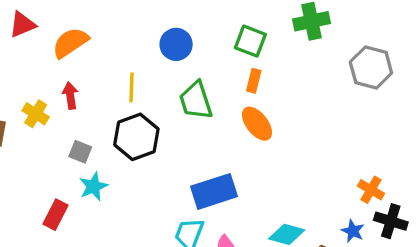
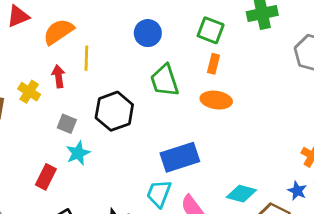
yellow line: (131, 87) -> (86, 58), moved
orange ellipse: (257, 124) -> (216, 100), turned -44

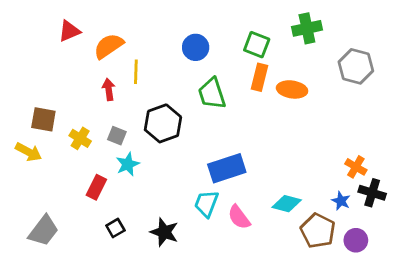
orange rectangle: (213, 64) -> (259, 77), size x1.4
yellow cross: (29, 92) -> (80, 138), moved
orange ellipse: (216, 100) -> (292, 89), moved

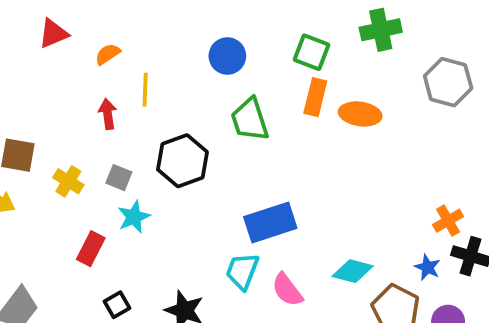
orange semicircle: (109, 46) -> (108, 54), size x0.6
orange cross: (356, 167) -> (448, 221), turned 30

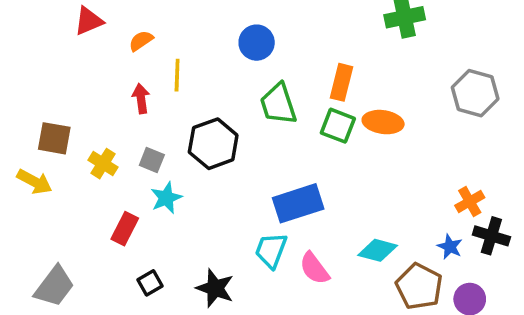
green square: (312, 52) -> (338, 126), moved
gray hexagon: (448, 82) -> (475, 93), moved
orange ellipse: (360, 114) -> (383, 122), moved

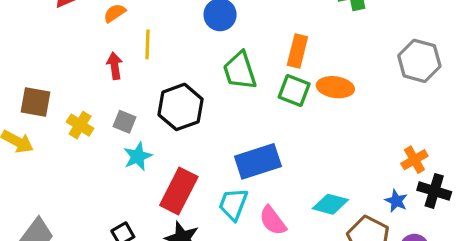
red rectangle: (125, 229) -> (179, 191), moved, size x1.5

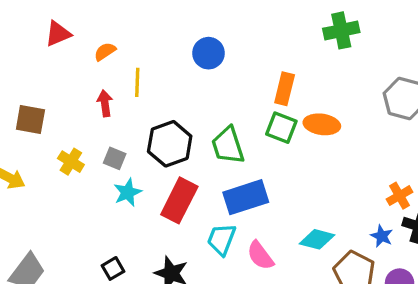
green trapezoid: (240, 71) -> (228, 145), moved
brown square: (36, 102) -> (30, 120), moved
red rectangle: (179, 191) -> (179, 200), moved

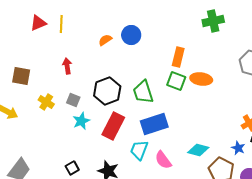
orange semicircle: (105, 52) -> (105, 40), moved
yellow line: (137, 82) -> (61, 24), moved

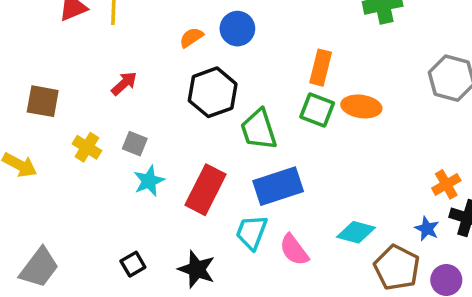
red arrow: (67, 66) -> (124, 83), turned 56
black hexagon: (107, 91) -> (213, 92), moved

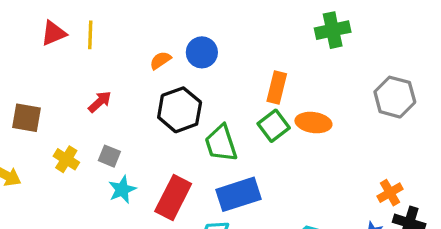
green square: (317, 110) -> (274, 126), turned 32

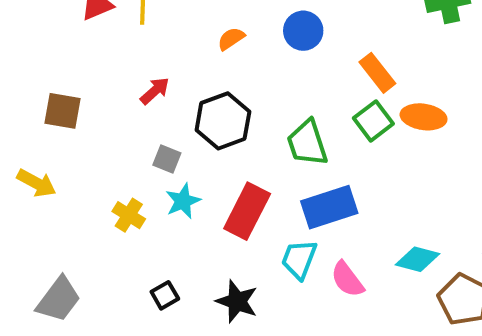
blue circle: (202, 52) -> (303, 31), moved
orange rectangle: (277, 87) -> (377, 73), turned -52
black hexagon: (180, 110) -> (223, 121), moved
yellow cross: (66, 159) -> (129, 215), moved

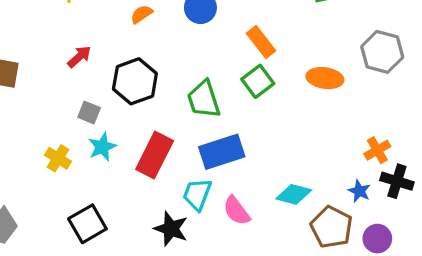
orange ellipse: (424, 117) -> (325, 78), moved
black square: (165, 295) -> (87, 224), size x1.6
black star: (237, 301) -> (171, 229), moved

